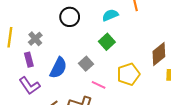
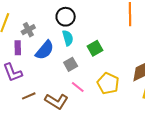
cyan semicircle: (110, 15) -> (68, 38), moved, turned 84
blue semicircle: (58, 68) -> (45, 50), moved
yellow pentagon: (128, 74) -> (108, 84), turned 30

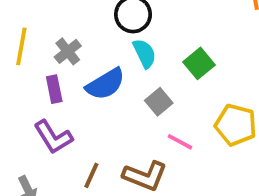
blue semicircle: (45, 50) -> (105, 84), turned 30
brown line: (29, 96) -> (91, 175), turned -32

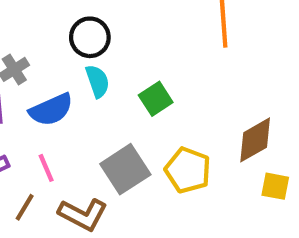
gray square: (159, 102) -> (125, 169), moved, size x1.6
pink line: (180, 142) -> (46, 168), moved, turned 32

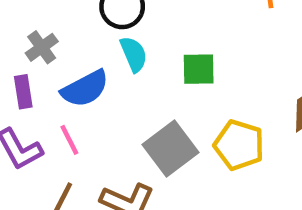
green square: (156, 99) -> (199, 69), turned 36
pink line: (46, 168) -> (69, 140), moved

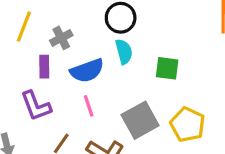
pink line: (69, 140) -> (89, 106), moved

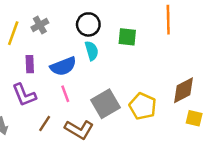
gray cross: (61, 38) -> (40, 25), moved
green square: (167, 68) -> (127, 37), moved

